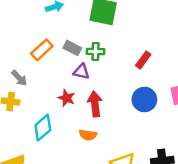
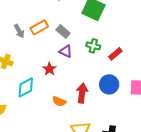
green cross: (95, 52) -> (93, 46), moved
gray arrow: (19, 78) -> (19, 31), moved
red arrow: (95, 104) -> (82, 93), moved

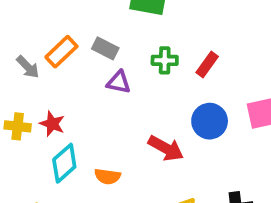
red star: (49, 69) -> (52, 124), moved
red arrow: (82, 93) -> (166, 148), turned 126
orange semicircle: (59, 101) -> (107, 176), moved

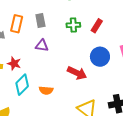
gray rectangle: (105, 48) -> (40, 21), turned 56
orange rectangle: (61, 52) -> (17, 24), turned -30
purple triangle: (119, 82) -> (42, 46), moved

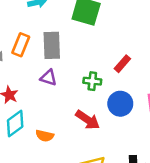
gray rectangle: (40, 21) -> (52, 45), size x1.5
green cross: (73, 25) -> (92, 81), moved

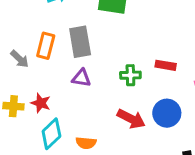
red rectangle: (122, 64) -> (166, 65), moved, turned 66
blue circle: (120, 104) -> (167, 113), moved

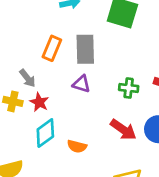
gray arrow: (20, 59) -> (27, 78), moved

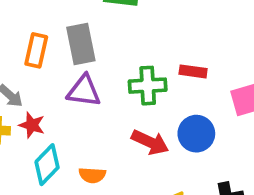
purple triangle: (81, 84) -> (84, 91), size x1.4
green cross: (129, 88) -> (148, 86), size x1.4

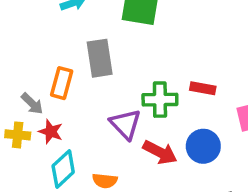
orange rectangle: (36, 50) -> (62, 83), moved
purple triangle: (84, 91) -> (126, 124), moved, turned 36

